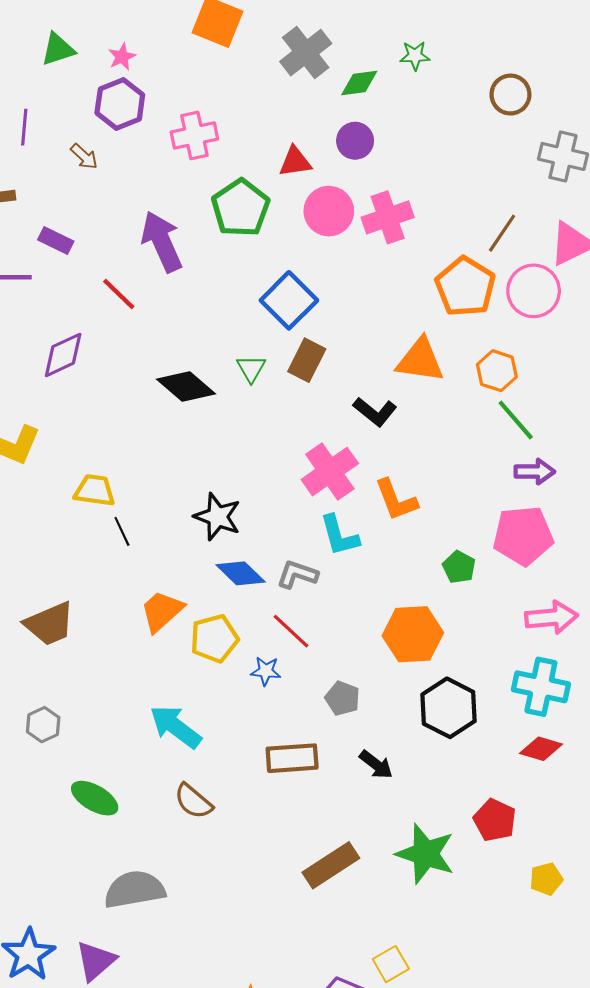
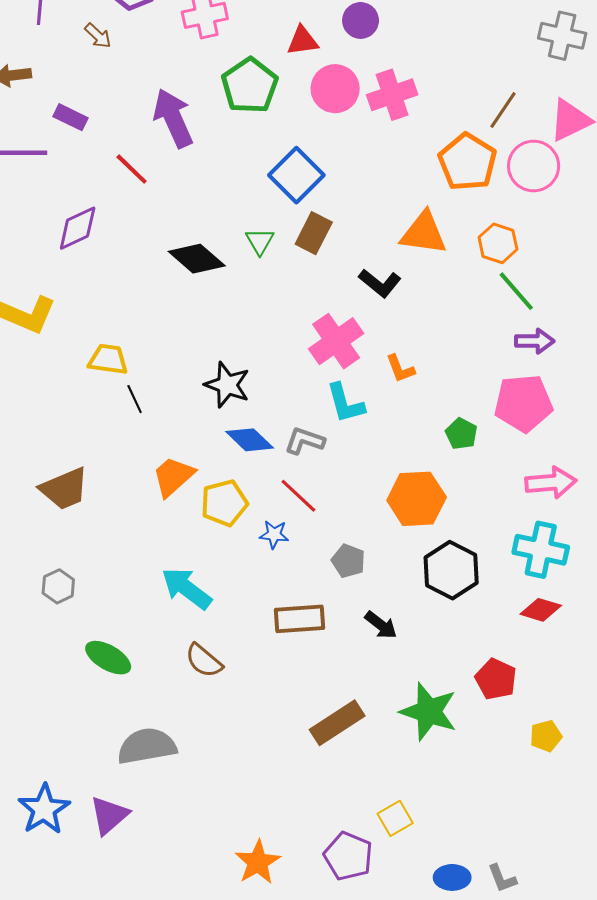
orange L-shape: (396, 500) -> (400, 369), size x0.7

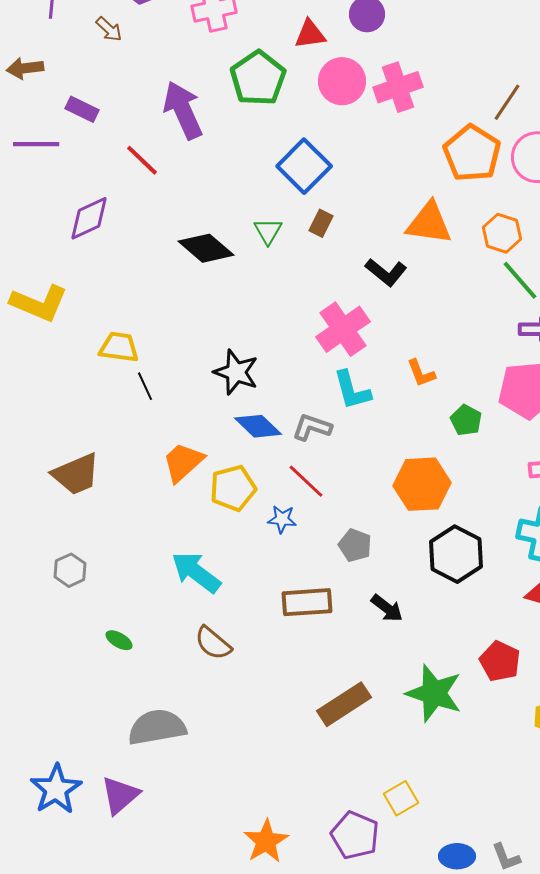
brown rectangle: (314, 233) -> (321, 223), size x0.7
orange L-shape: (400, 369) -> (421, 373), moved
green ellipse: (108, 658) -> (119, 640), size x0.6

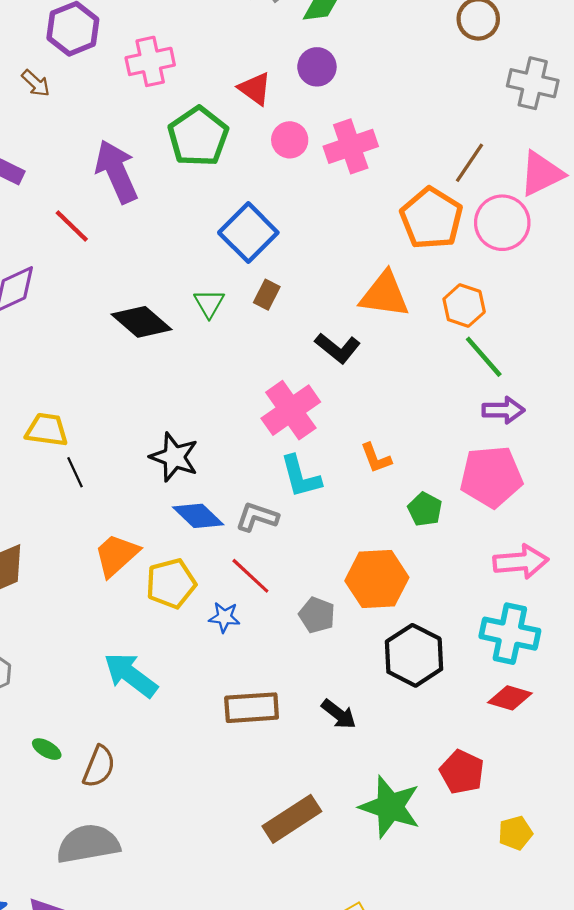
red triangle: (310, 34) -> (255, 89), turned 44
pink circle: (342, 81) -> (290, 140), size x0.7
gray pentagon: (355, 545) -> (317, 615), moved
brown semicircle: (213, 643) -> (99, 767), moved, turned -108

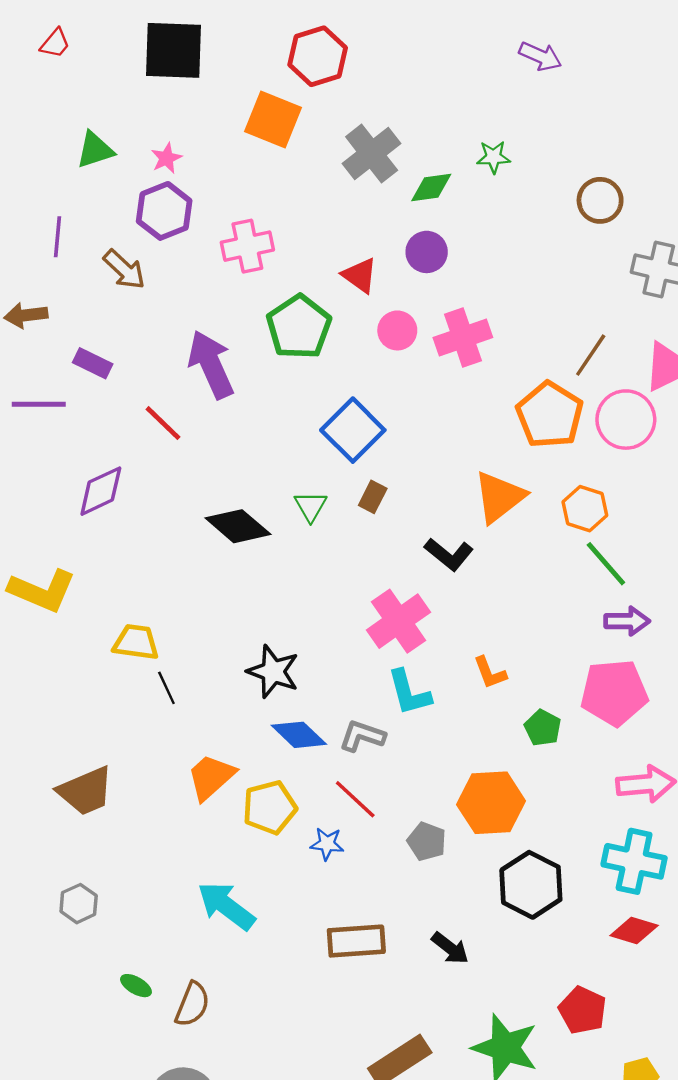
brown arrow: (36, 83) -> (124, 270), size x1.4
orange triangle: (385, 295) -> (499, 497), turned -46

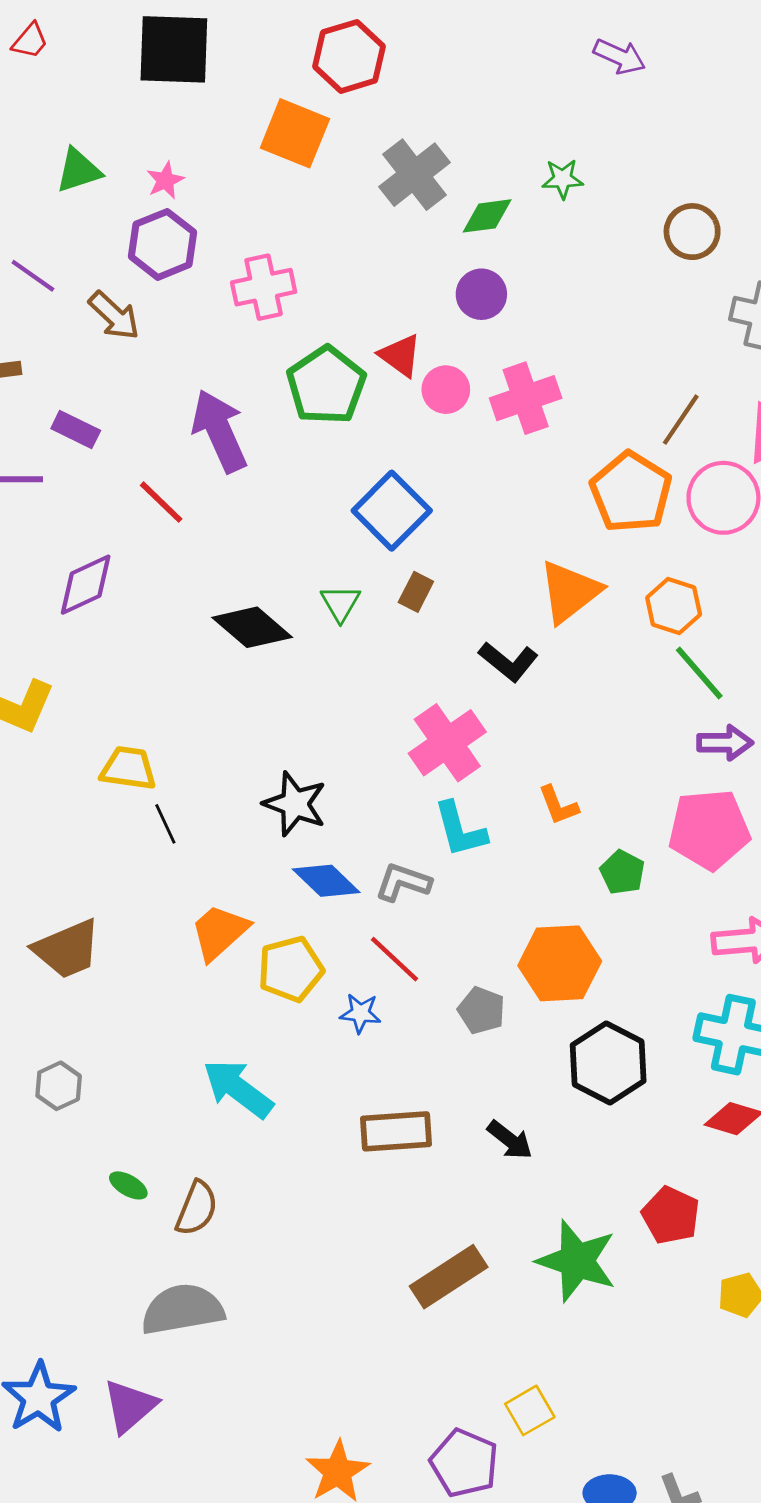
purple line: (57, 237) -> (33, 276), turned -60
red triangle: (360, 275) -> (400, 355), moved

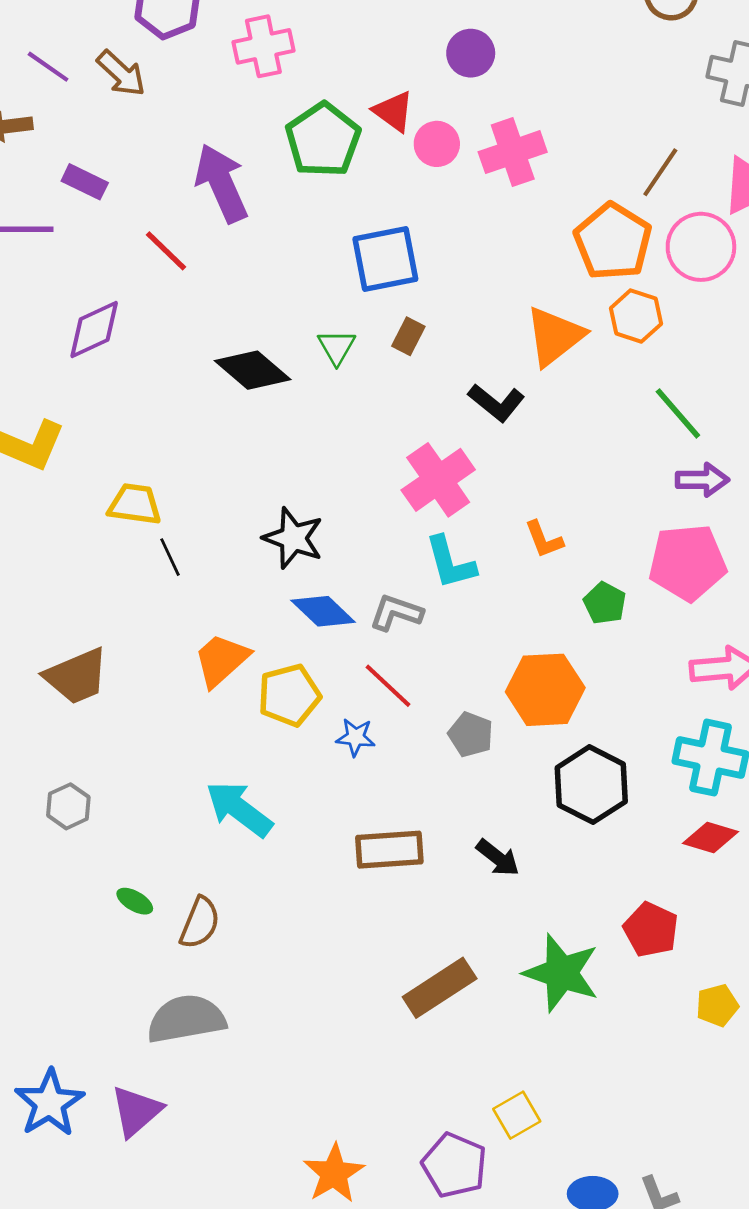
purple line: (33, 276) -> (48, 67), moved
blue square: (392, 511) -> (385, 259), turned 34
orange hexagon: (674, 606) -> (636, 316), moved

